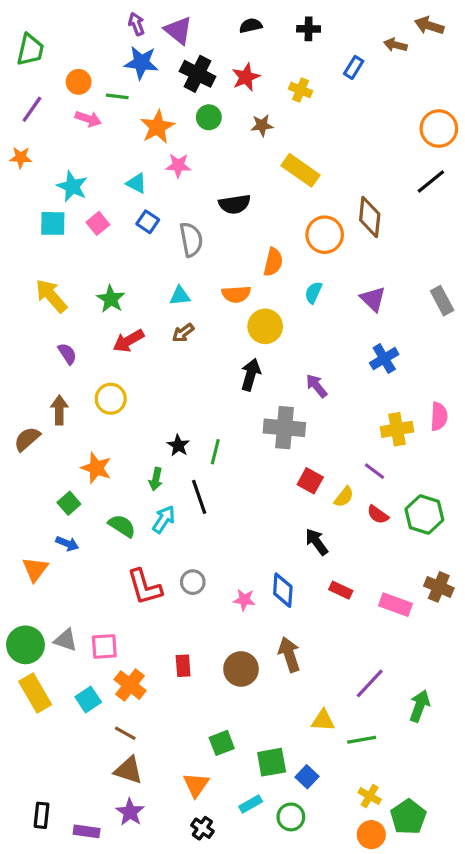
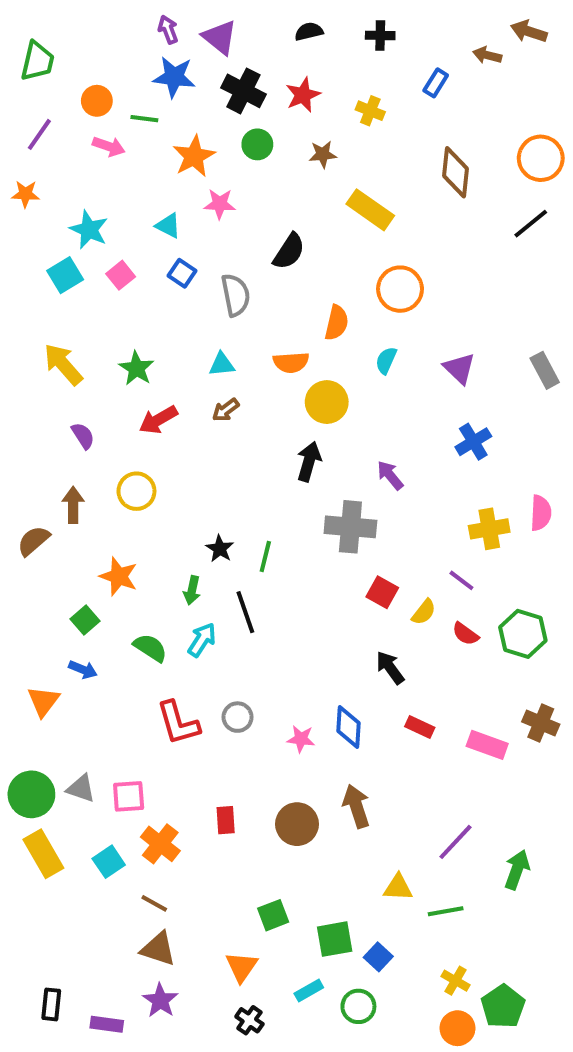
black semicircle: (235, 204) -> (289, 251), turned -48
brown diamond: (370, 217) -> (456, 172), moved
cyan square: (53, 223) -> (65, 275), turned -32

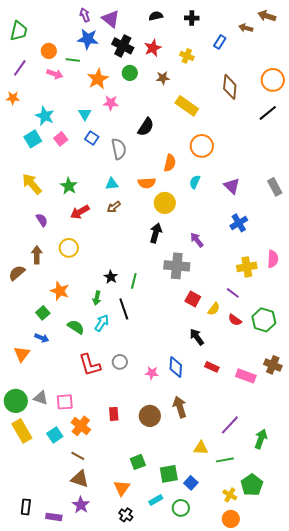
cyan triangle: (168, 226) -> (85, 114), turned 32
green pentagon: (503, 1006) -> (252, 485), moved

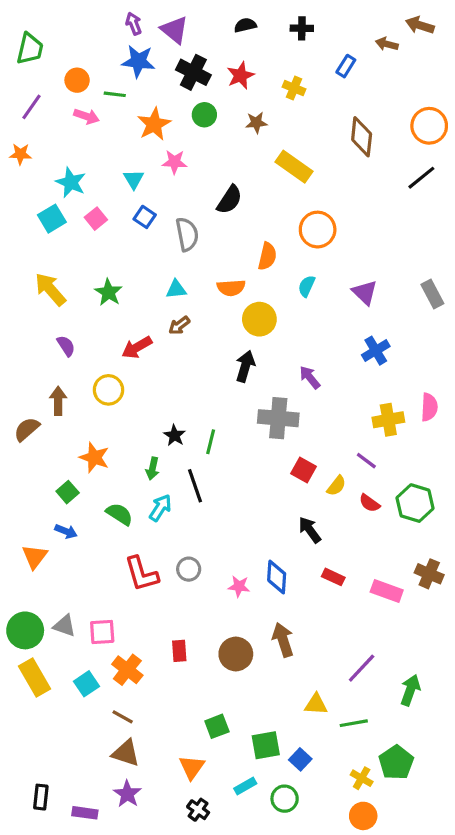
red arrow: (80, 212) -> (137, 347), moved

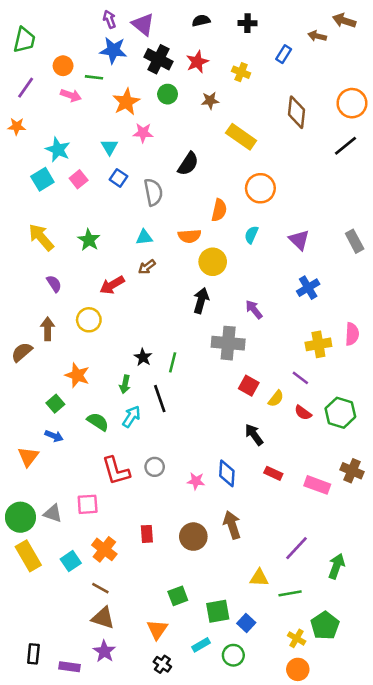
pink square: (102, 632) -> (88, 504), moved

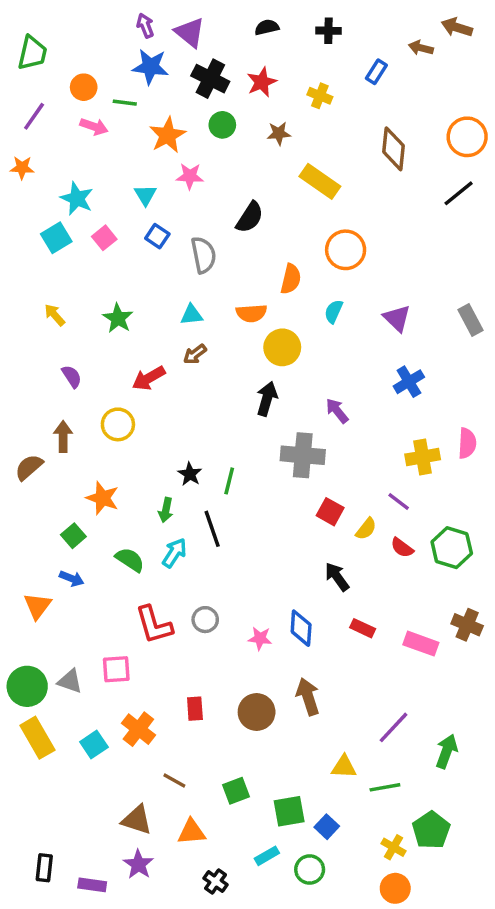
yellow arrow: (41, 237) -> (55, 315), size x0.6
brown line: (100, 588) -> (174, 780), moved
orange triangle: (157, 629) -> (192, 832), moved, turned 50

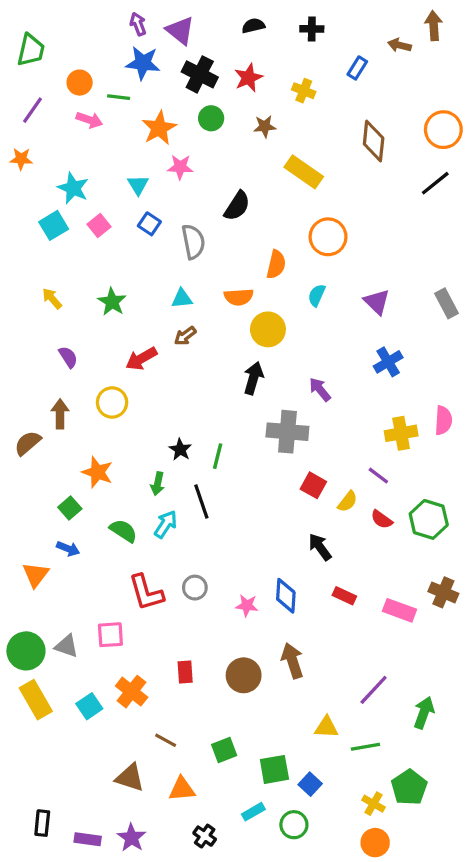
brown arrow: (457, 27) -> (434, 26), turned 68
purple star: (138, 864) -> (132, 838), moved

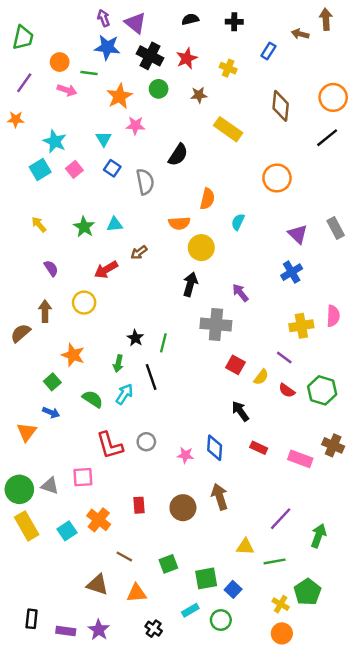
orange circle: (328, 237) -> (277, 178), moved
cyan triangle: (182, 299) -> (115, 224), moved
purple triangle: (377, 302) -> (298, 234), moved

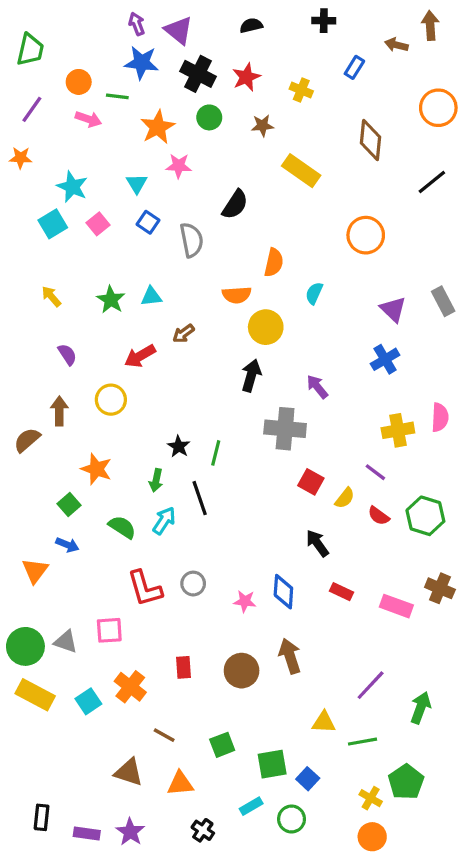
black cross: (234, 22) -> (324, 21), moved
orange circle: (333, 97) -> (438, 108), moved
yellow rectangle: (27, 526) -> (35, 695), turned -32

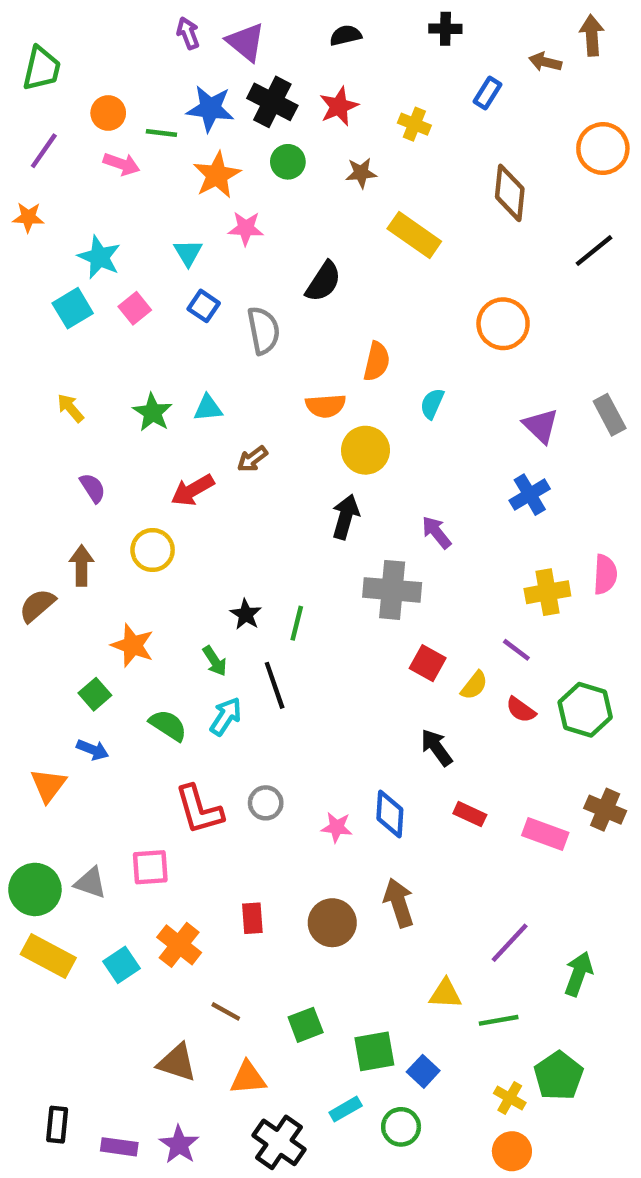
blue star: (142, 63) -> (210, 109), moved
green arrow: (156, 480) -> (215, 661), turned -45
black cross: (203, 830) -> (279, 1142), size x1.6

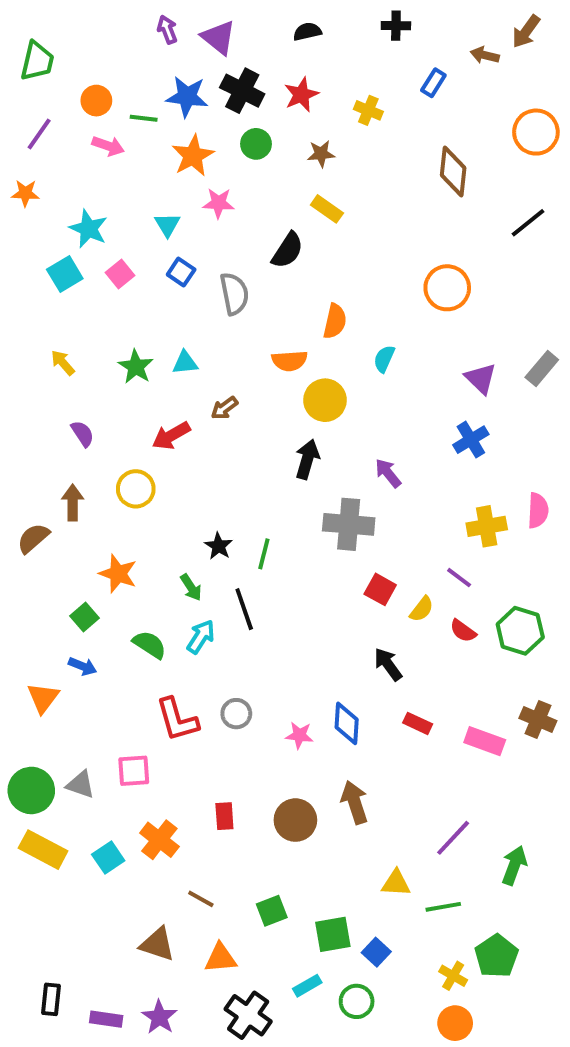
brown arrow: (592, 35) -> (526, 32), turned -140
yellow rectangle: (414, 235) -> (327, 209), moved, size x0.7
gray rectangle: (610, 415) -> (542, 369), turned 68

